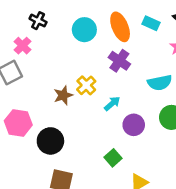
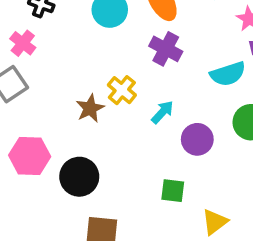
green square: (113, 158) -> (173, 191), turned -35

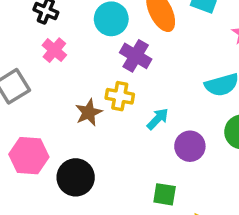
pink cross: (23, 43) -> (54, 50), moved
purple cross: (166, 49) -> (136, 56), moved
yellow cross: (122, 90) -> (120, 96), turned -32

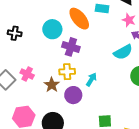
pink cross: (54, 50) -> (27, 74), moved
purple circle: (190, 146) -> (73, 95), moved

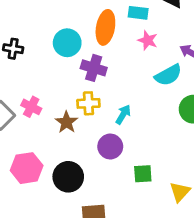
orange ellipse: (79, 19) -> (105, 27), turned 50
pink star: (129, 20) -> (148, 40), moved
purple circle: (73, 95) -> (110, 147), moved

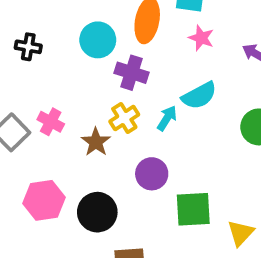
cyan semicircle: (168, 75) -> (199, 96), moved
yellow cross: (88, 103) -> (124, 118), turned -30
cyan arrow: (123, 114) -> (167, 118), moved
green square: (143, 174) -> (193, 209), size x1.5

